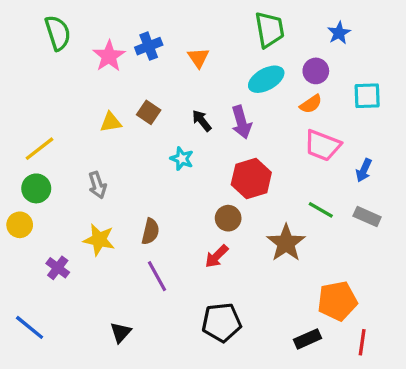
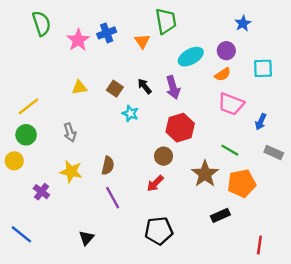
green trapezoid: (269, 30) -> (166, 21), moved
brown square: (149, 112) -> (115, 89), moved
gray rectangle: (367, 217) -> (274, 153), moved
orange pentagon: (337, 301) -> (242, 183), moved
black rectangle: (308, 339) -> (220, 215), moved

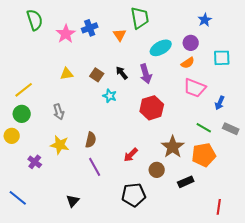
green line: (230, 150) -> (204, 128), moved
brown circle: (163, 156) -> (157, 170), moved

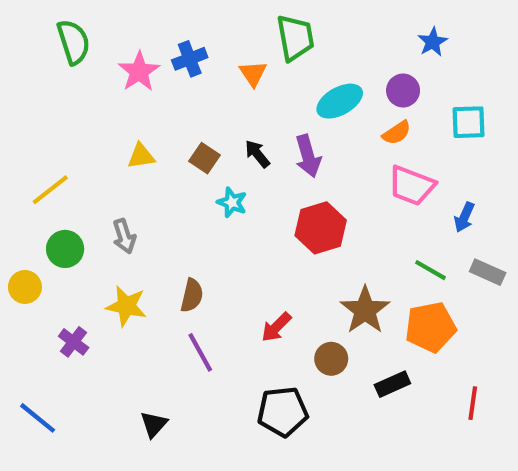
green circle: (22, 114) -> (65, 249), moved
red line: (219, 207) -> (473, 403), moved

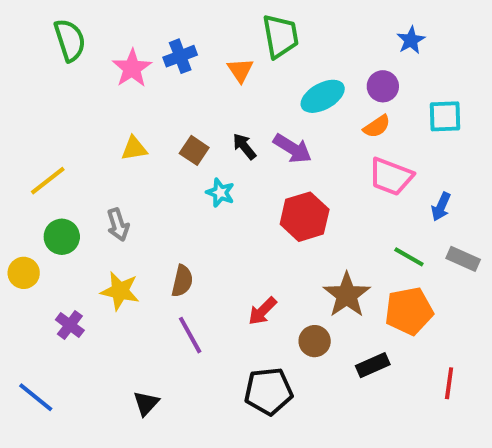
purple arrow: (308, 156) -> (293, 148), turned -42

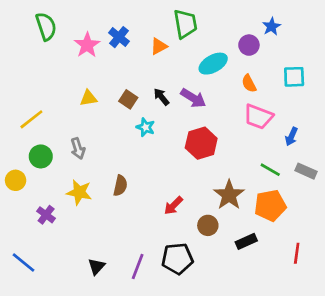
blue cross: (180, 56) -> (119, 37), turned -30
orange triangle: (240, 70) -> (159, 46), turned 36
purple circle: (383, 86) -> (249, 45), moved
orange semicircle: (377, 126) -> (249, 83), turned 96
purple line: (190, 335) -> (138, 267), moved, turned 50

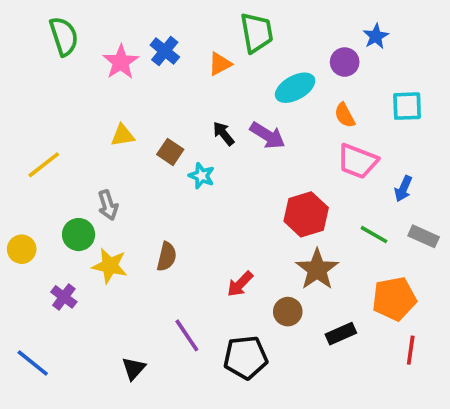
brown square: (128, 99) -> (170, 152), moved
red hexagon: (201, 143) -> (306, 214), moved
green circle: (41, 156) -> (79, 235), moved
orange pentagon: (270, 206) -> (394, 299), moved
purple line: (138, 267) -> (187, 335), moved, turned -55

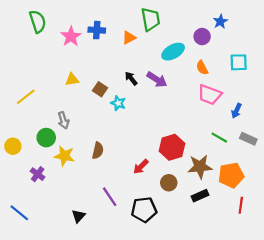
blue cross: (165, 51) -> (97, 30), turned -35
red hexagon: (306, 214) -> (172, 147), moved
brown star: (317, 269) -> (200, 167), moved, turned 30

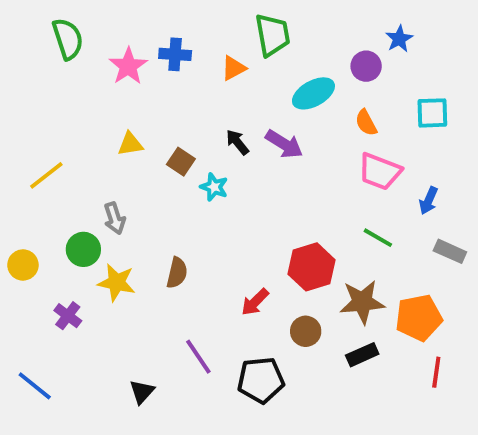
green line: (219, 138) -> (378, 238), moved

